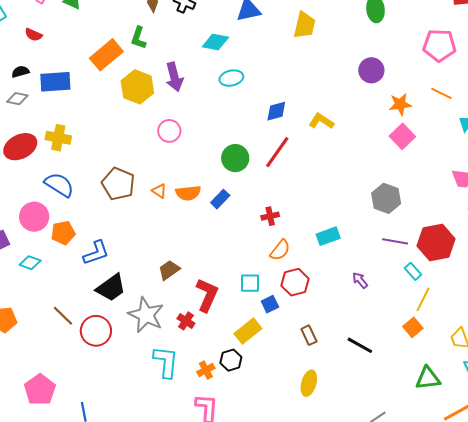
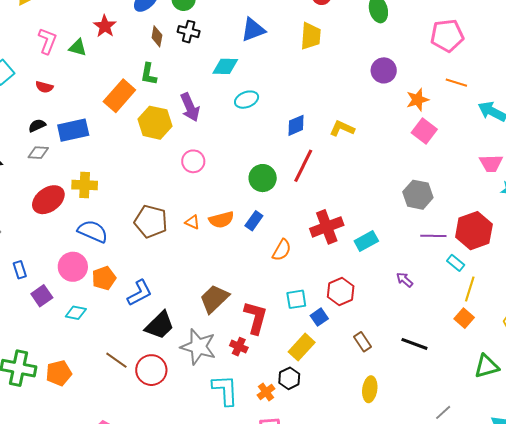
red cross: (270, 216) -> (327, 227), moved, size x1.8
orange semicircle: (280, 250) -> (282, 250), moved
brown trapezoid: (169, 270) -> (214, 299), size x1.4

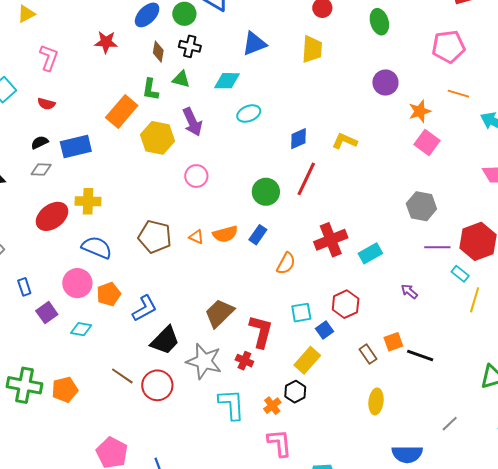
red star: (105, 26) -> (106, 42), turned -30
green triangle: (78, 47) -> (181, 79), moved
orange square: (464, 318) -> (393, 342), moved, turned 30

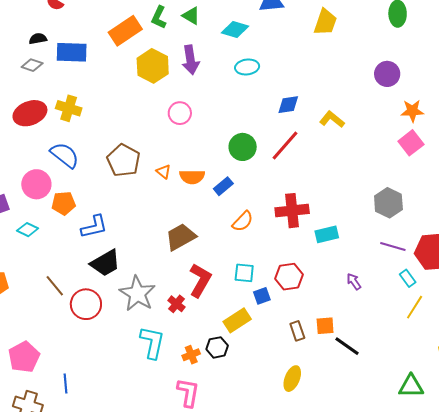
brown trapezoid: (219, 313) -> (181, 237), moved

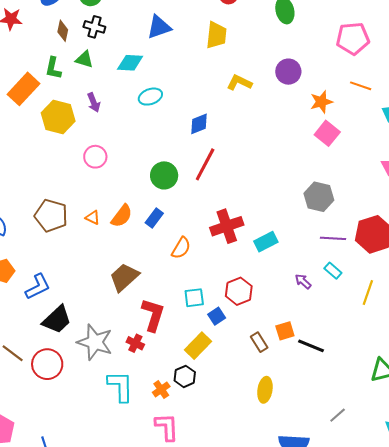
purple arrow: (191, 60) -> (94, 103), size x0.7
yellow L-shape: (332, 119) -> (239, 83), moved
orange semicircle: (192, 177) -> (122, 216), turned -40
cyan rectangle: (408, 278) -> (333, 271), moved

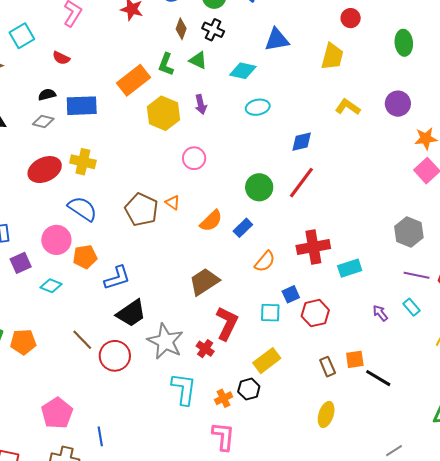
orange triangle: (93, 217) -> (173, 203), moved
blue square: (217, 316) -> (291, 294), moved

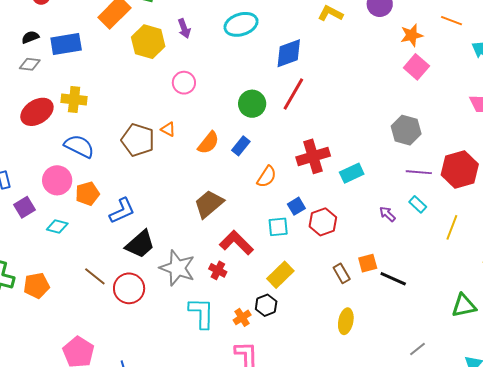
cyan ellipse: (258, 107) -> (241, 24), size x1.4
blue diamond: (302, 142) -> (289, 53), size x1.4
red L-shape: (227, 323) -> (236, 243), turned -64

